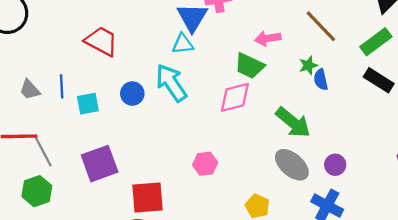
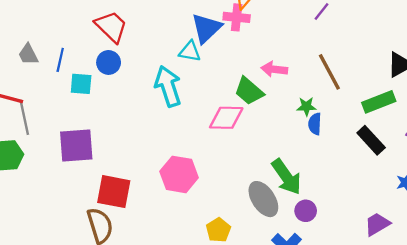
blue circle: (132, 94) -> (109, 62), moved
green arrow: (293, 122) -> (286, 177), moved
pink hexagon: (205, 164) -> (179, 174), size x1.5

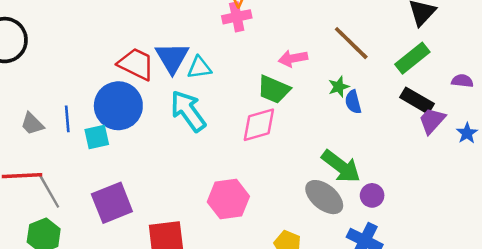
red trapezoid: (111, 27) -> (136, 64), moved
blue triangle: (206, 28) -> (172, 58), moved
blue circle: (109, 62) -> (118, 106), size x1.8
purple trapezoid: (377, 224) -> (432, 121), moved

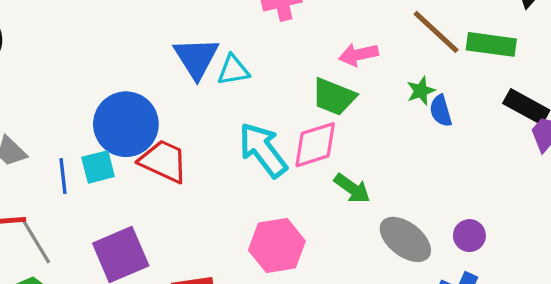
green rectangle: (412, 58) -> (491, 44), moved, turned 48
red trapezoid: (136, 64) -> (163, 161), moved
cyan arrow: (188, 111) -> (263, 150), moved
blue line: (67, 119) -> (63, 176), moved
green arrow: (341, 166) -> (352, 188), moved, size x0.7

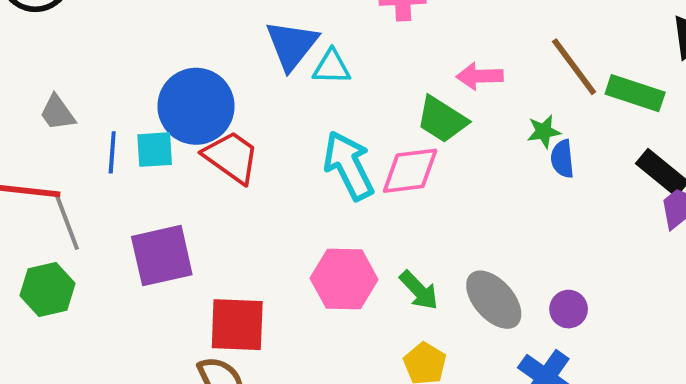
green arrow: (352, 188) -> (419, 290), moved

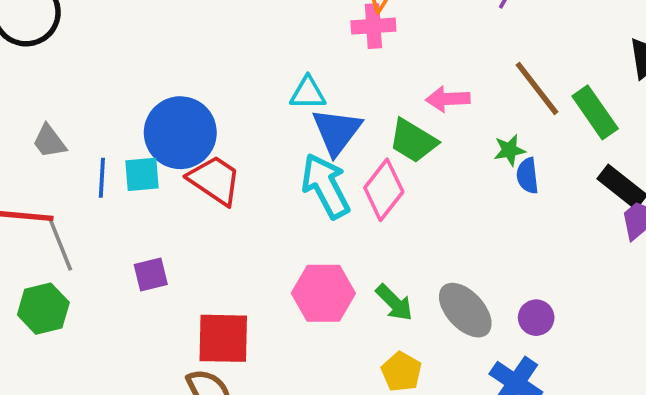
blue triangle: (292, 45) -> (337, 131), moved
green rectangle: (635, 93) -> (595, 112), turned 38
pink diamond: (410, 171) -> (384, 190), turned -44
purple square: (162, 256) -> (151, 274), size x0.6

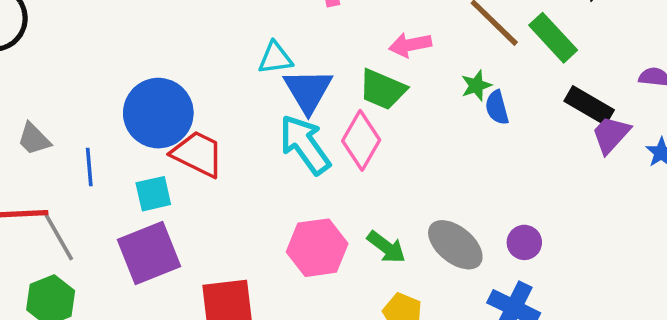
cyan square: (142, 174) -> (153, 194), moved
purple square: (151, 274) -> (149, 253), size x1.8

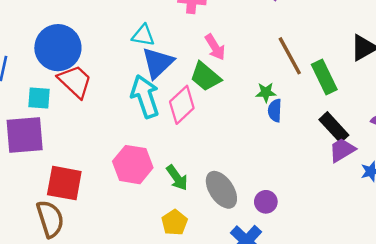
pink arrow: (410, 45) -> (215, 47), moved, turned -128

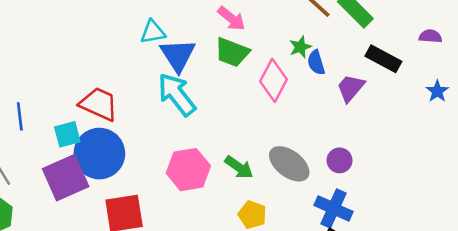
blue circle: (58, 48) -> (99, 154), moved
pink diamond: (182, 105) -> (273, 80), moved
purple trapezoid: (342, 150) -> (351, 88), moved

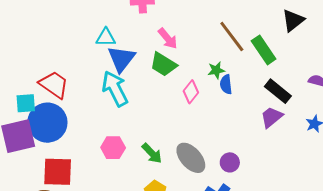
pink diamond: (273, 80) -> (191, 92), size x0.7
purple trapezoid: (351, 88) -> (272, 117), moved
pink hexagon: (188, 170) -> (113, 148), size x0.7

